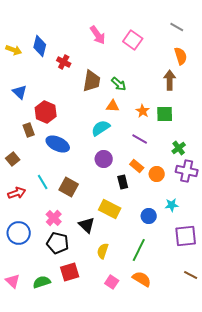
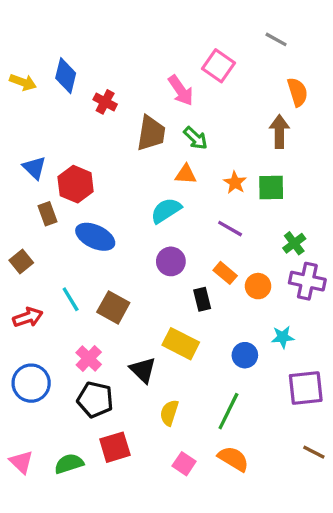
gray line: (177, 27) -> (276, 39), moved
pink arrow: (98, 35) -> (181, 90), moved
blue triangle: (20, 92) -> (34, 168), moved

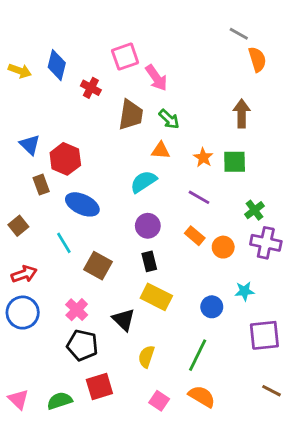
pink square: (219, 66) -> (125, 57), moved, turned 36
orange semicircle: (297, 92) -> (257, 59), moved
cyan line: (71, 299) -> (64, 243), moved
black rectangle: (202, 299) -> (149, 261), moved
blue circle: (31, 383) -> (23, 313), moved

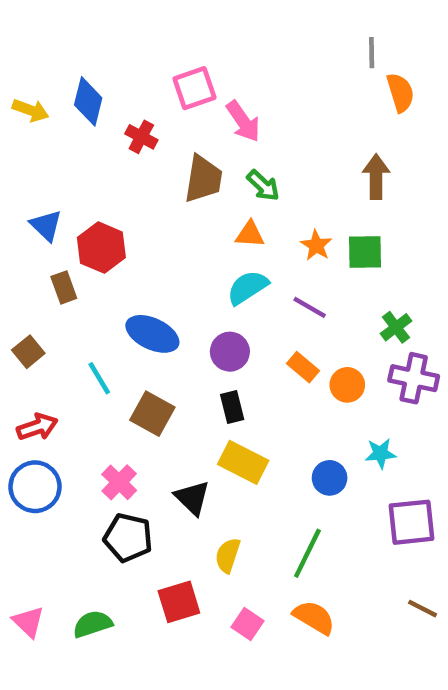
gray line: (239, 34) -> (372, 53), turned 60
cyan semicircle: (144, 182) -> (248, 287), moved
blue ellipse: (82, 204) -> (152, 334), moved
red square: (99, 386) -> (179, 602), moved

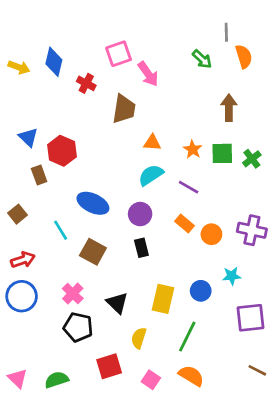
green arrow: (263, 186) -> (202, 59), moved
green cross: (396, 327) -> (252, 159), moved
yellow rectangle: (243, 462) -> (163, 299), moved, turned 76

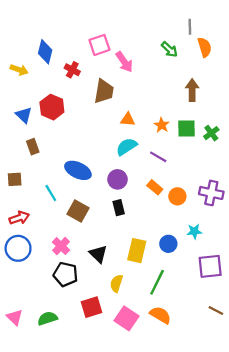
yellow arrow: (19, 67) -> (19, 70), moved
red hexagon: (62, 151) -> (52, 107), moved
brown square: (18, 214) -> (15, 179), turned 35
pink square: (151, 380) -> (127, 318), size x1.5

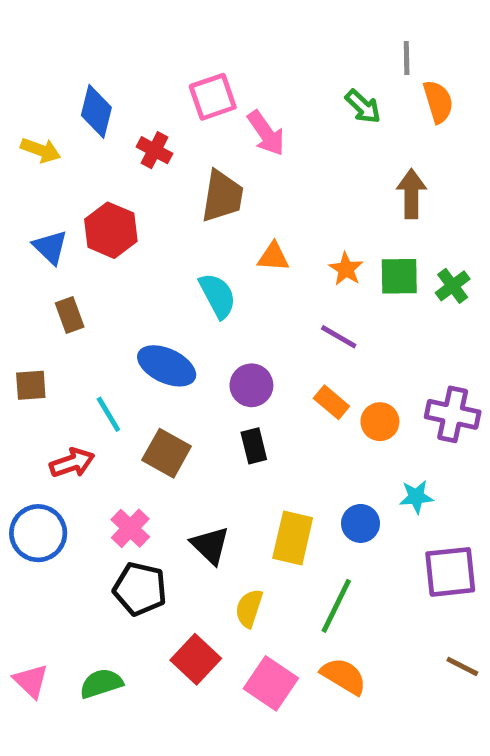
cyan semicircle: (127, 147) -> (218, 296), moved, turned 95
red arrow: (19, 218) -> (72, 463), moved
red square: (92, 307) -> (196, 659), turned -30

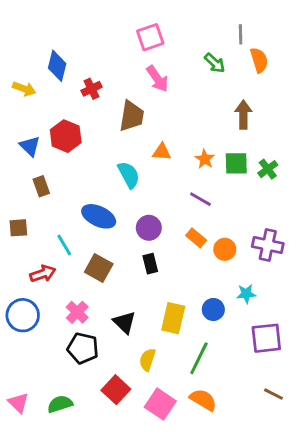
pink square: (213, 97) -> (150, 37), moved
red cross: (154, 150) -> (91, 89), turned 36

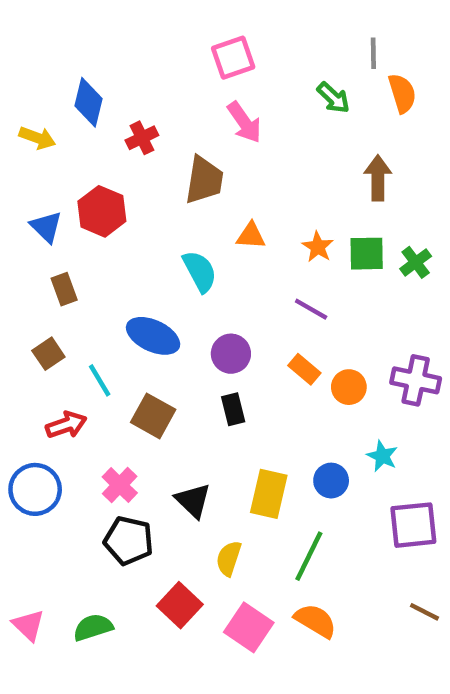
brown square: (18, 228) -> (48, 354), moved, turned -30
cyan star: (246, 294) -> (382, 456), turned 30

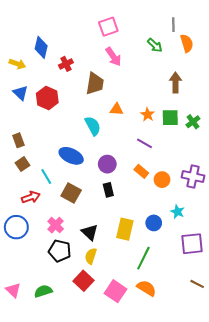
blue triangle: (46, 227) -> (20, 93), moved
brown rectangle: (64, 289) -> (18, 140), moved
yellow semicircle: (229, 558) -> (91, 256), moved

